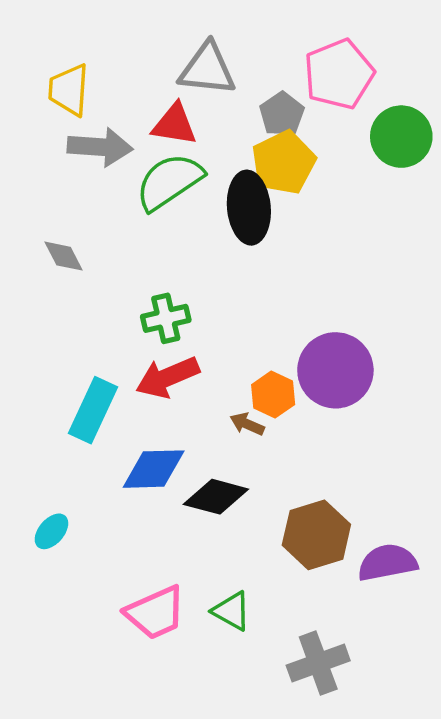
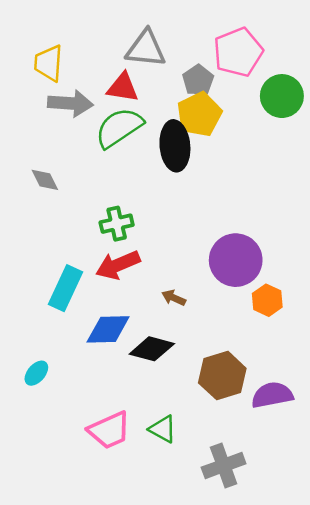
orange hexagon: (273, 395) -> (267, 300), moved

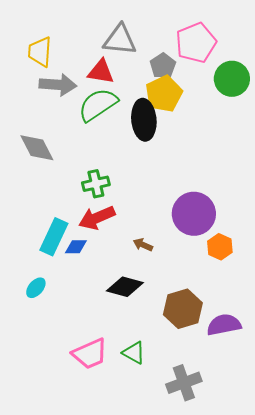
gray diamond: (45, 180) -> (37, 148), size x1.5
blue diamond: (108, 329) -> (76, 247), moved, size x0.6
cyan ellipse: (36, 373) -> (36, 288), moved

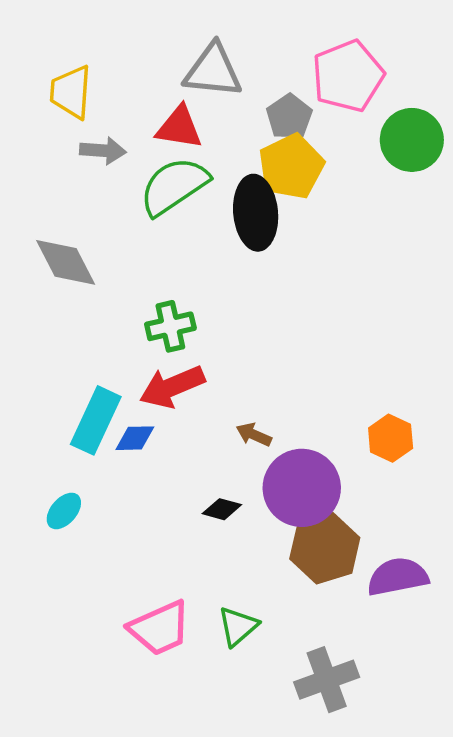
gray arrow: (58, 85) -> (103, 151), size x0.7
purple circle: (194, 214) -> (302, 488), moved
black diamond: (125, 287) -> (222, 509), size x0.6
green triangle: (134, 353) -> (238, 626), turned 50

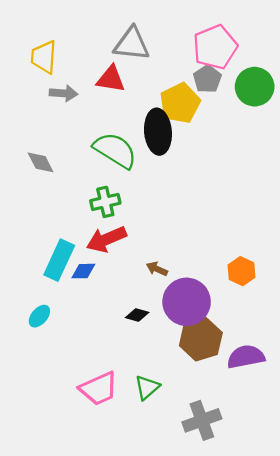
gray pentagon: (289, 117) -> (207, 79), moved
green semicircle: (174, 186) -> (115, 150), moved, turned 66
gray diamond: (66, 262) -> (41, 162), size x0.7

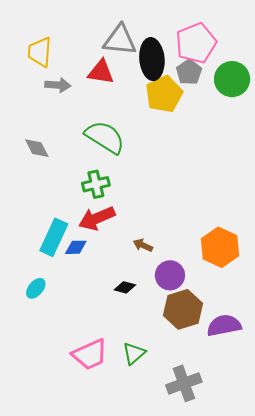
black ellipse: (158, 132) -> (152, 59), moved
orange hexagon: (241, 271) -> (220, 247), size x1.5
purple circle: (187, 302) -> (170, 275), size x0.7

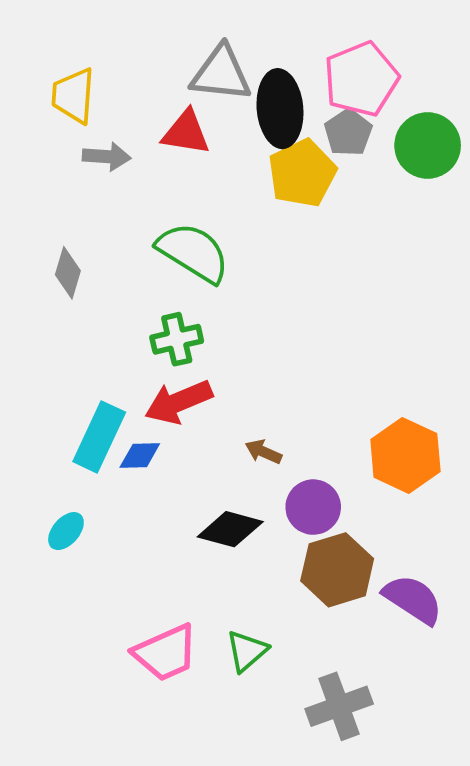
gray diamond: (37, 148) -> (68, 273), turned 44
black diamond: (125, 287) -> (230, 529), size x1.6
purple semicircle: (224, 325) -> (413, 599), turned 44

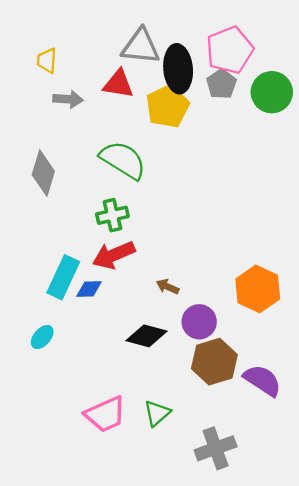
yellow trapezoid: (73, 96) -> (47, 61), size x0.7
yellow pentagon: (302, 173) -> (168, 106), moved
gray diamond: (68, 273) -> (43, 173), size x1.4

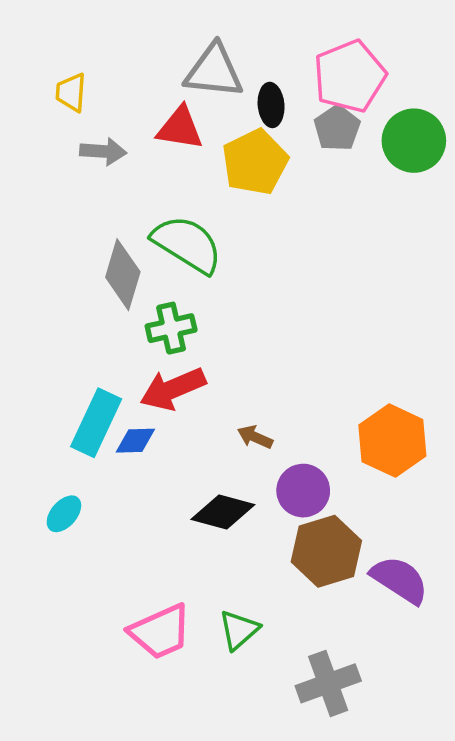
black ellipse: (178, 69) -> (271, 105), size x0.6
gray diamond: (43, 173) -> (123, 275), moved

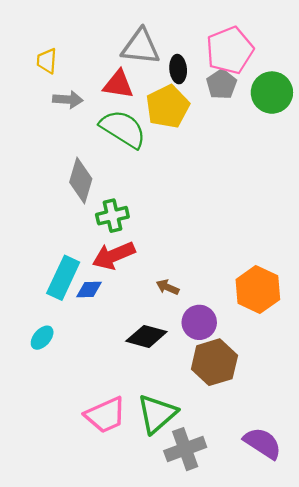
green semicircle: (187, 244) -> (123, 129), moved
purple semicircle: (400, 580) -> (263, 443), moved
green triangle: (239, 630) -> (157, 414), size x1.5
gray cross: (328, 683) -> (185, 449), moved

